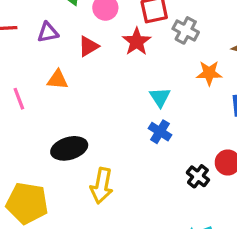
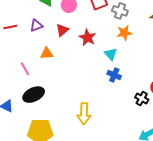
red star: (137, 42) -> (87, 38), moved
orange star: (209, 73) -> (124, 33), moved
black ellipse: (69, 148) -> (34, 95), moved

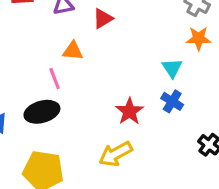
red star: (87, 38) -> (129, 111), moved
pink line: (25, 69) -> (55, 79), moved
yellow arrow: (84, 114) -> (116, 154), turned 50

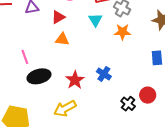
orange triangle: (73, 51) -> (62, 39), moved
cyan triangle: (172, 68) -> (95, 20), moved
black ellipse: (42, 112) -> (39, 76), moved

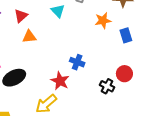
orange star: (122, 32) -> (103, 21), moved
red star: (75, 80) -> (60, 81), moved

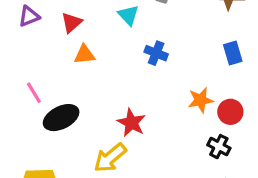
orange star: (103, 21) -> (201, 100), moved
blue cross: (77, 62) -> (156, 53), moved
black cross: (107, 86) -> (219, 147), moved

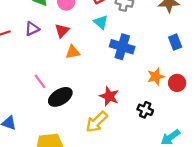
blue cross: (156, 53) -> (122, 47), size x1.5
black cross: (219, 147) -> (145, 110), moved

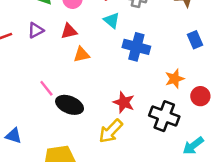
red triangle: (62, 31) -> (69, 31), turned 35
red circle: (177, 83) -> (200, 96), moved
black ellipse: (60, 97) -> (70, 105), turned 55
black cross: (145, 110) -> (164, 116), size x1.6

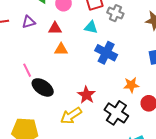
cyan triangle: (112, 20) -> (91, 27), turned -40

